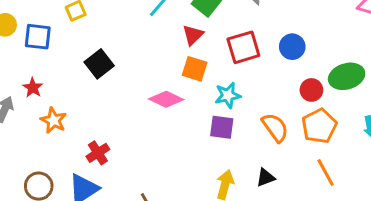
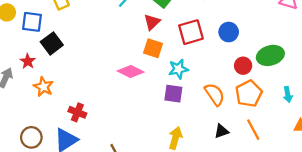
black square: (99, 64) -> (52, 43), moved
red cross: (98, 153) -> (77, 112), turned -36
black triangle: (266, 178) -> (221, 131), moved

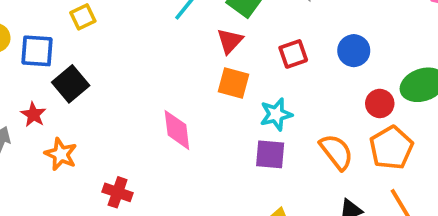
red square: (191, 32) -> (293, 54), size x0.7
pink diamond: (131, 71) -> (177, 130), moved, turned 60

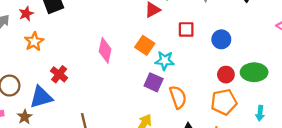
orange square: (233, 83) -> (145, 45), moved
orange semicircle: (336, 152) -> (178, 97), moved

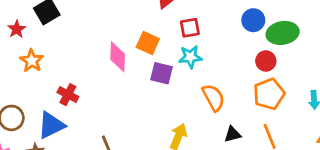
red square: (186, 29) -> (190, 28), moved
orange square: (145, 45) -> (148, 43), moved
green ellipse: (254, 72) -> (283, 33), moved
purple square: (154, 82) -> (162, 73), moved

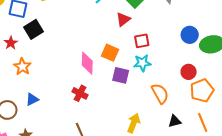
red circle: (266, 61) -> (189, 72), moved
red cross: (68, 95) -> (80, 93), moved
blue triangle: (51, 125) -> (32, 99), moved, size x0.6

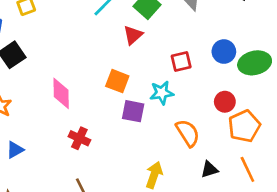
red square: (142, 41) -> (181, 61), moved
pink diamond: (87, 63) -> (61, 93), moved

